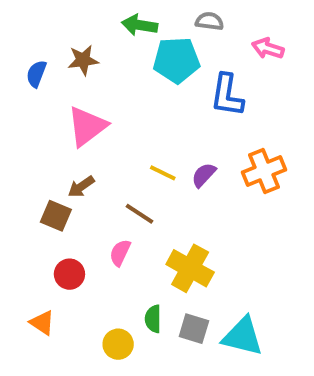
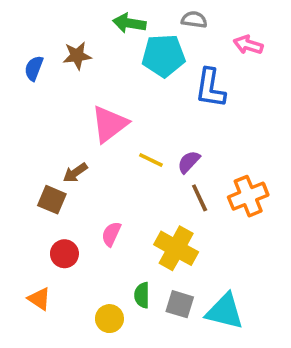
pink triangle: (87, 126) -> (109, 124), moved
orange cross: (264, 171) -> (248, 196), moved
brown line: (139, 214) -> (200, 198), moved, turned 32

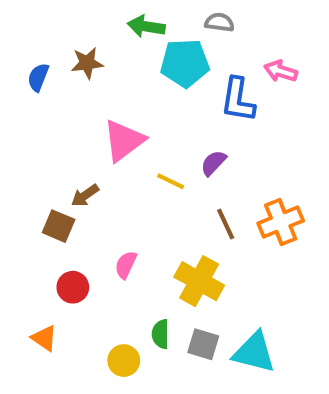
pink arrow: (248, 45) -> (281, 71), moved
purple semicircle: (189, 162) -> (213, 163), moved

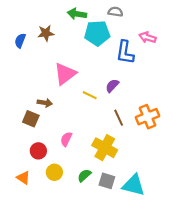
brown arrow: (85, 196) -> (45, 103), turned -136
green semicircle: (160, 334) -> (84, 175), turned 48
yellow circle: (124, 361) -> (54, 172), moved

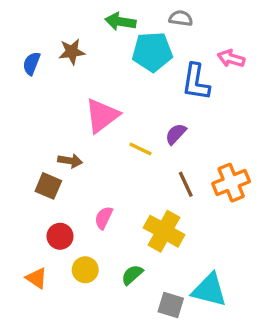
gray square: (107, 181) -> (171, 305), moved

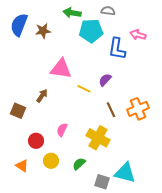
blue semicircle: (32, 64) -> (19, 25), moved, size x1.6
pink triangle: (102, 115) -> (61, 69), turned 45
brown arrow: (70, 161) -> (42, 96), turned -64
brown square: (48, 186) -> (18, 111), moved

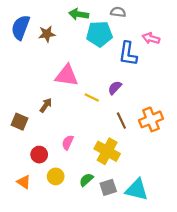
gray square: (102, 182) -> (108, 187), moved, turned -35

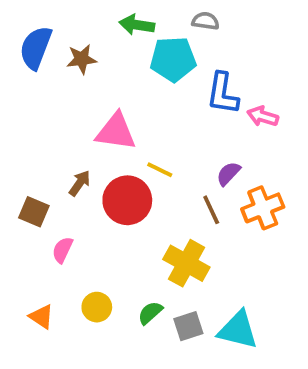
pink arrow: (151, 38) -> (263, 116), moved
purple semicircle: (115, 88) -> (228, 174), moved
pink semicircle: (68, 142) -> (62, 250), moved
red circle: (39, 155) -> (127, 200), moved, size x1.6

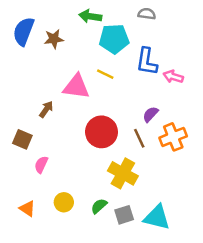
gray semicircle: (205, 21) -> (147, 14), moved
yellow line: (160, 170) -> (105, 74), moved
brown arrow: (80, 183) -> (46, 109), moved
red circle: (127, 200) -> (102, 132), moved

